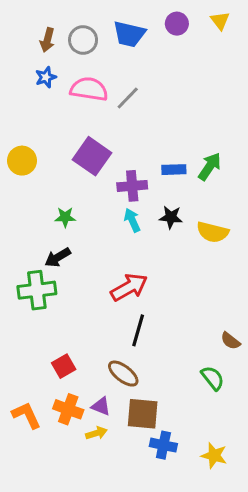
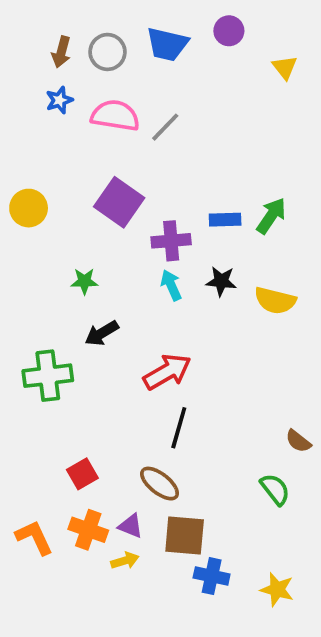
yellow triangle: (220, 21) -> (285, 67), moved
black arrow: (58, 257) -> (102, 333), moved

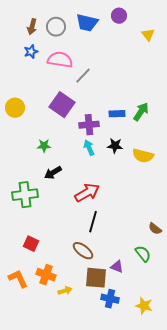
gray line: (165, 127) -> (83, 76), moved
red square: (82, 474) -> (31, 244), moved, turned -35
purple triangle: (131, 526) -> (117, 267), moved

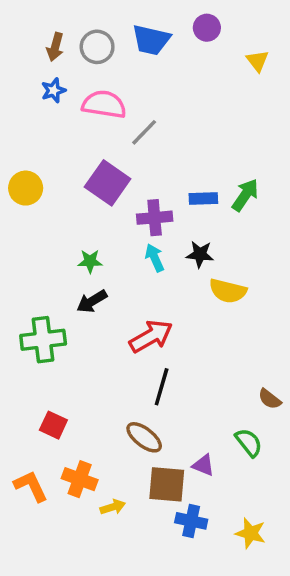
green star: (44, 146) -> (90, 261), moved
yellow semicircle: (143, 156) -> (228, 291), moved

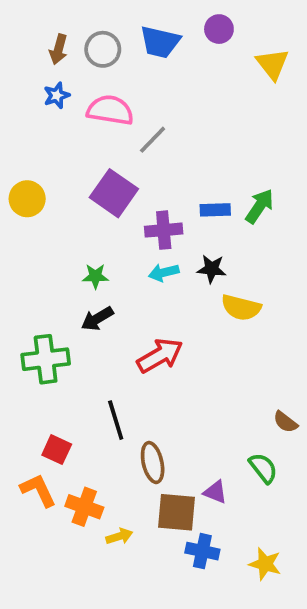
yellow triangle: (257, 61) -> (272, 64), size x1.4
cyan arrow: (155, 258) -> (164, 273), turned -80
black line: (162, 387) -> (116, 420), moved, turned -33
brown ellipse: (144, 437) -> (153, 463), turned 39
orange L-shape: (31, 486) -> (38, 490), moved

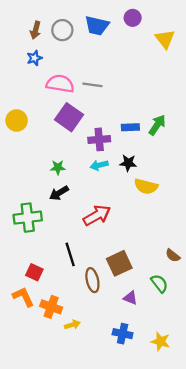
pink semicircle: (110, 110) -> (60, 84), moved
gray line: (153, 140) -> (92, 85), turned 54
brown square: (177, 512) -> (119, 263), moved, turned -30

